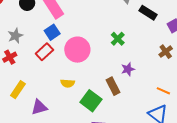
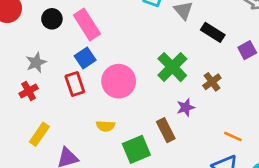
green cross: (118, 39) -> (172, 67), size x1.6
red rectangle: (44, 52) -> (75, 84), turned -66
brown cross: (166, 52) -> (212, 82), moved
green square: (91, 101) -> (136, 149), turned 30

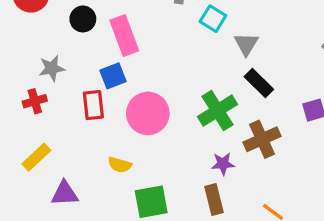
black rectangle: (213, 32) -> (259, 83), moved
brown cross: (212, 82) -> (262, 139), size x1.5
brown rectangle: (166, 130) -> (214, 200), moved

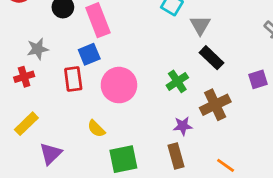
green cross: (218, 111) -> (177, 81), size x0.7
yellow semicircle: (120, 165) -> (96, 129), turned 30
purple triangle: (65, 194) -> (51, 154), turned -40

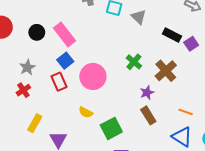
black rectangle: (211, 58) -> (172, 35), moved

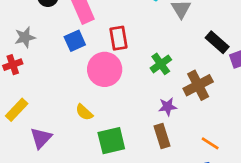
red rectangle: (59, 82) -> (118, 38), moved

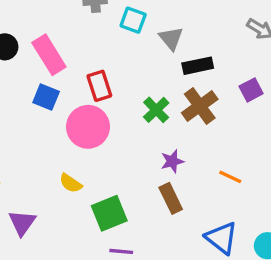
blue square: (75, 41) -> (46, 97), turned -35
black rectangle: (217, 42) -> (198, 66), moved, turned -45
brown cross: (198, 85) -> (200, 106), moved
orange line: (210, 143) -> (230, 177), moved

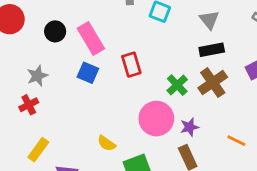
gray triangle: (171, 38) -> (209, 20), moved
pink circle: (88, 127) -> (156, 119), moved

